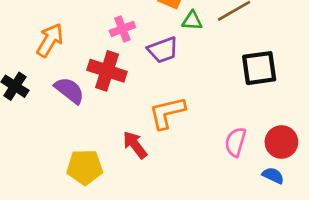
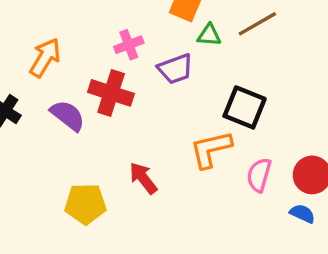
black square: (259, 68) -> (245, 107), moved, turned 30
orange L-shape: (167, 113) -> (211, 149), moved

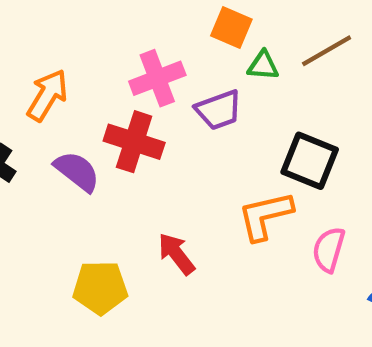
pink cross: (129, 45) -> (157, 78), size x1.4

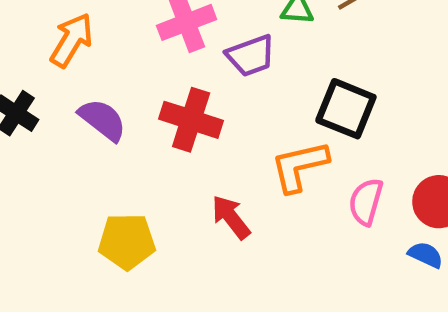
red cross: (134, 142) -> (191, 120), moved
red arrow: (176, 254) -> (231, 217), moved

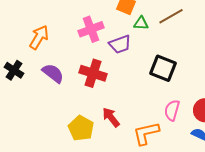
orange L-shape: (299, 166) -> (146, 133), moved
yellow pentagon: (127, 241) -> (81, 128), moved, turned 30

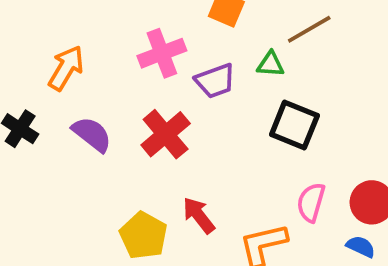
green triangle: (141, 23) -> (270, 64), moved
red cross: (93, 73) -> (166, 134), turned 32

